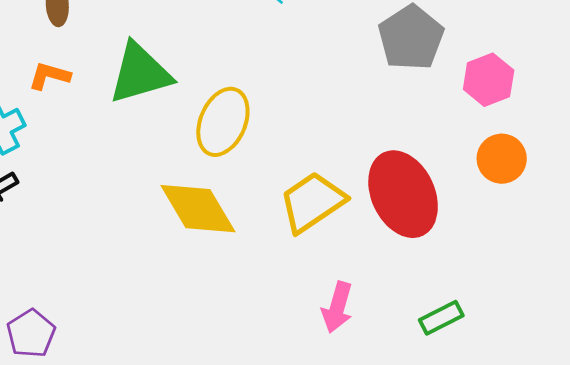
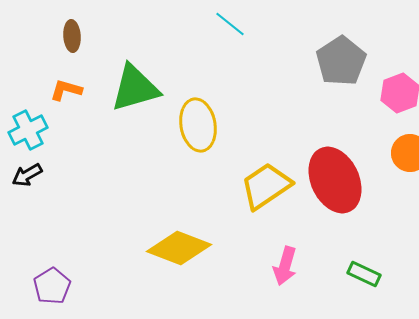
yellow ellipse: (223, 122) -> (198, 125), turned -33
yellow diamond: (198, 209) -> (179, 248), moved, turned -38
green rectangle: (441, 318) -> (364, 274), turned 52

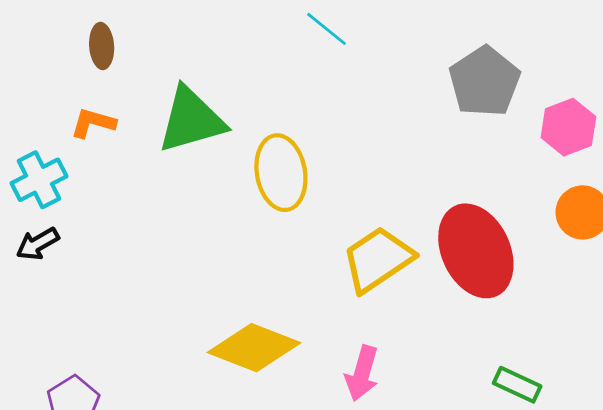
pink arrow: (285, 266) -> (362, 373), moved

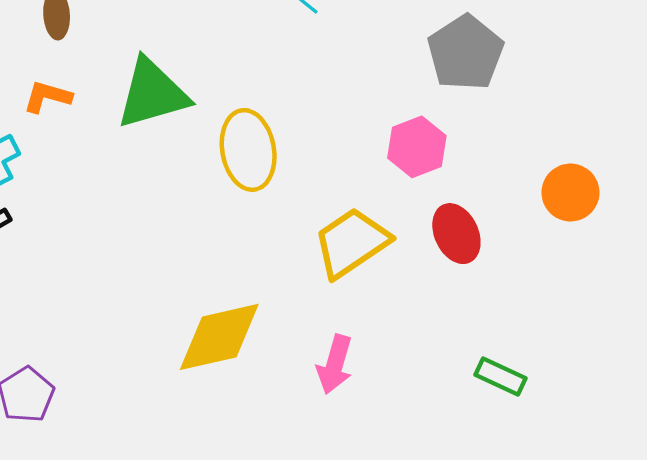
pink hexagon: (568, 127) -> (417, 147), moved
red ellipse: (476, 251) -> (456, 234), size x0.6
yellow diamond: (254, 348) -> (219, 337), turned -34

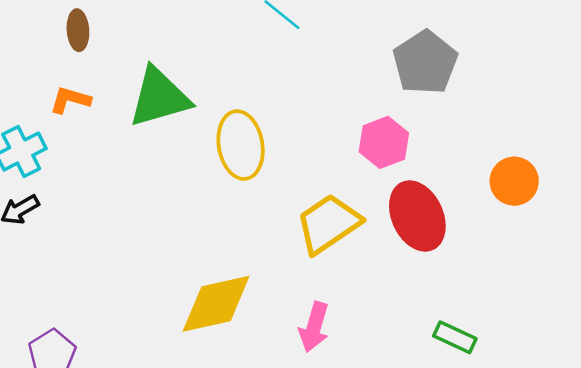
red ellipse: (456, 234) -> (417, 216), size x1.4

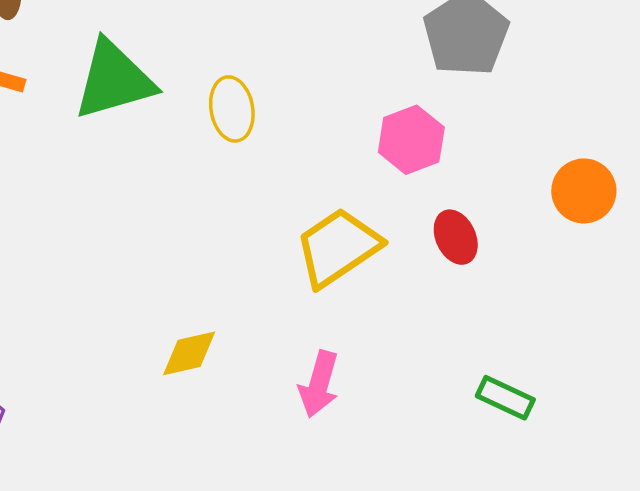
yellow ellipse: (241, 145) -> (232, 109), moved, size x0.7
red ellipse: (417, 216) -> (456, 237), size x0.6
yellow diamond: (216, 304) -> (189, 353), size x0.6

